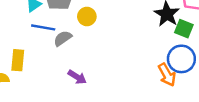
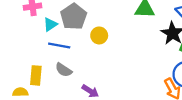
gray semicircle: (63, 38) -> (64, 70), moved, turned -112

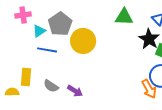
yellow circle: (99, 35) -> (83, 41), size x1.6
gray semicircle: (64, 70) -> (51, 86), moved

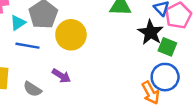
purple arrow: (75, 91) -> (61, 76), moved

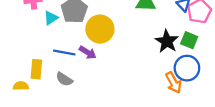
black star: (151, 32) -> (167, 41), moved
blue line: (28, 46) -> (64, 52), moved
purple arrow: (61, 76) -> (88, 52), moved

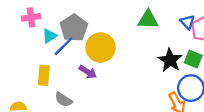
blue line: (64, 52) -> (63, 46), moved, turned -55
yellow rectangle: (36, 69) -> (44, 75), moved

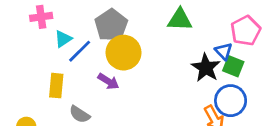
blue triangle: (187, 22) -> (224, 51), moved
gray pentagon: (74, 28) -> (111, 25), moved

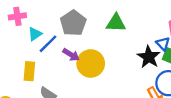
green triangle: (180, 20) -> (116, 23), moved
yellow circle: (123, 53) -> (91, 63), moved
purple arrow: (108, 81) -> (71, 55), moved

